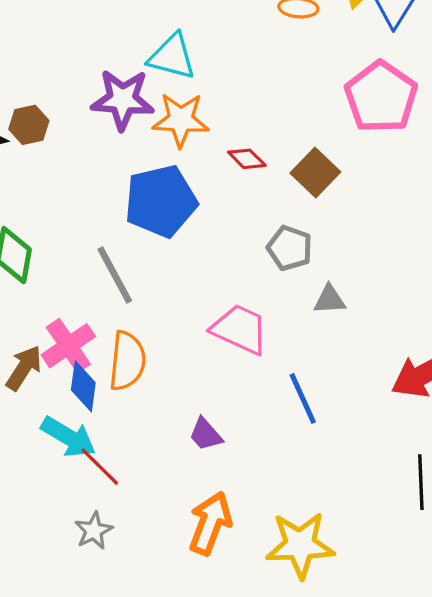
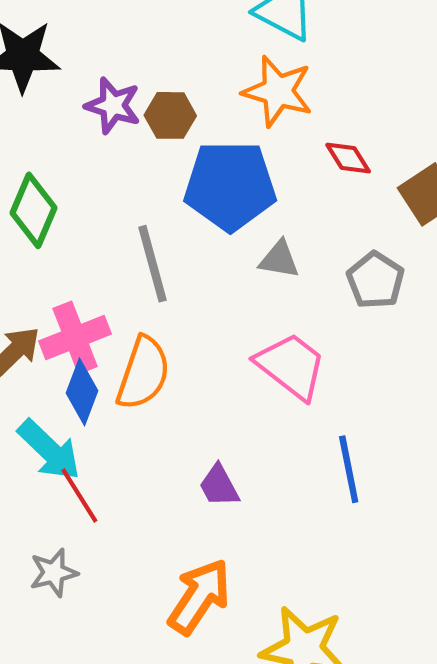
purple star: (123, 100) -> (113, 105), moved, size x0.7
brown hexagon: (29, 125) -> (170, 115), moved
gray triangle: (330, 300) -> (279, 259), moved

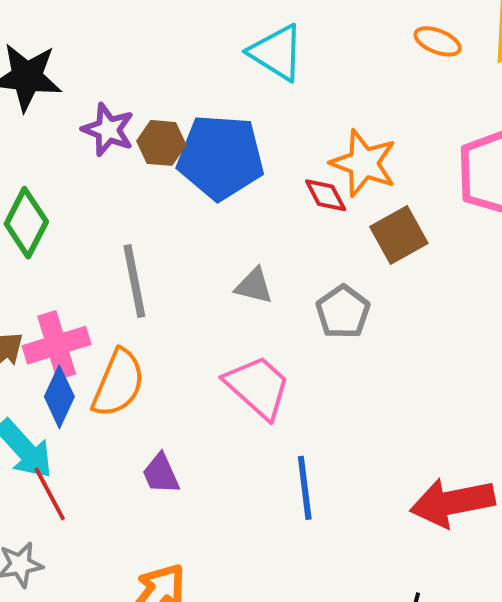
orange star: (278, 91) -> (364, 163), moved
blue pentagon: (230, 186) -> (221, 157), moved
purple trapezoid: (219, 486) -> (161, 474), moved

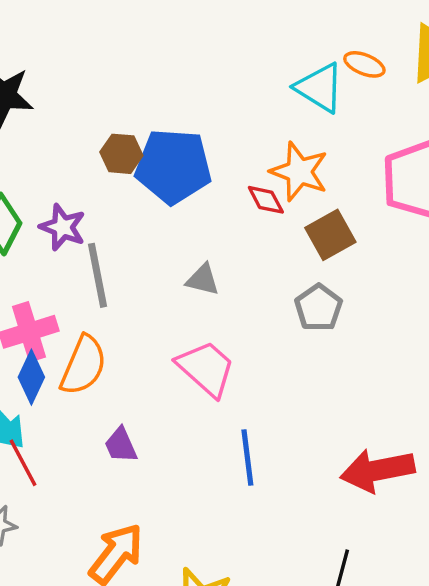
cyan triangle: (276, 53) -> (320, 88), moved
purple star: (108, 130) -> (63, 227), moved
gray pentagon: (343, 312) -> (318, 308), moved

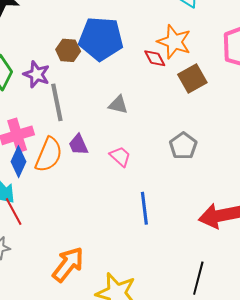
brown hexagon: (121, 154) -> (68, 50), moved
gray pentagon: (318, 308) -> (183, 146), moved
pink trapezoid: (206, 368) -> (120, 156), size x0.6
purple trapezoid: (121, 445) -> (78, 145), moved

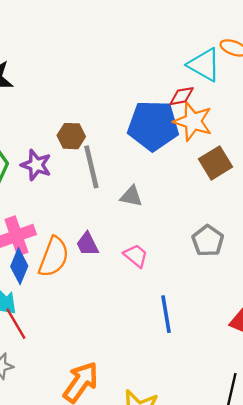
blue pentagon: (101, 39) -> (153, 126), moved
red diamond: (155, 58) -> (182, 96), moved, turned -70
gray line: (57, 102) -> (91, 167), moved

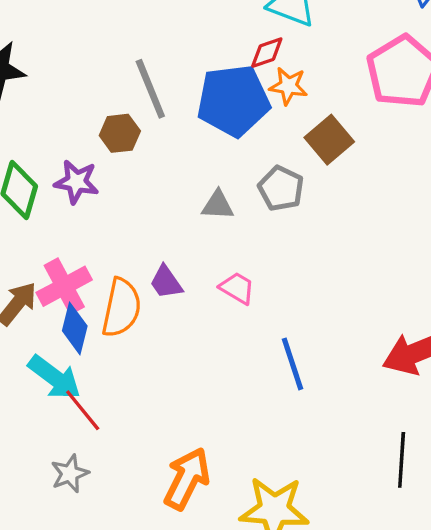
orange star: (193, 121) -> (288, 86), size x0.7
gray line: (91, 167) -> (150, 89), moved
gray pentagon: (208, 241) -> (281, 188), moved

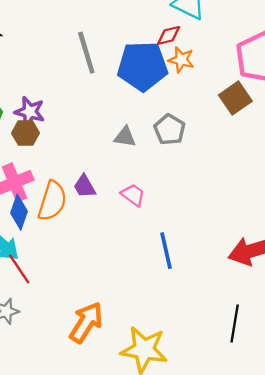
brown hexagon: (120, 133) -> (25, 133), moved
brown square: (329, 140) -> (235, 98), moved

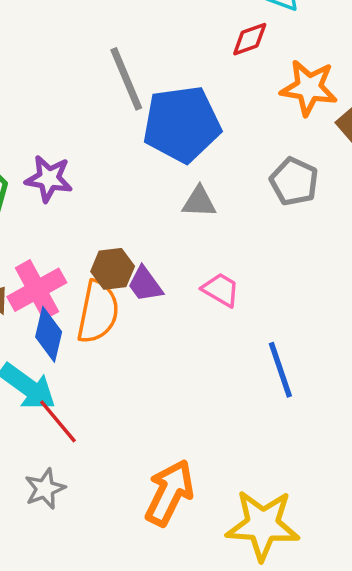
orange star: (181, 60) -> (309, 88), moved, size x1.4
blue pentagon: (142, 66) -> (182, 124), moved
gray pentagon: (170, 130) -> (294, 182), moved
brown hexagon: (25, 133) -> (113, 269), moved

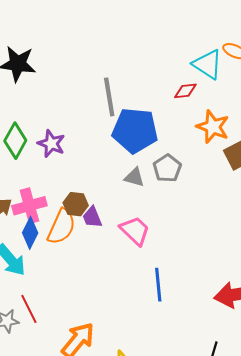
gray pentagon: (294, 182) -> (167, 168), moved
pink trapezoid: (221, 290) -> (135, 231), size x1.4
red line: (58, 421) -> (29, 309), moved

